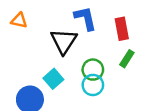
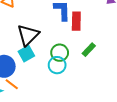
red rectangle: (122, 29) -> (76, 21), moved
black triangle: (64, 41) -> (28, 35), moved

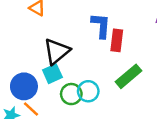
green rectangle: (89, 50) -> (128, 76), size x1.5
green circle: (60, 53) -> (71, 94), moved

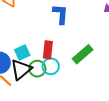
red rectangle: (117, 40) -> (48, 50), moved
black triangle: (57, 51) -> (21, 70), moved

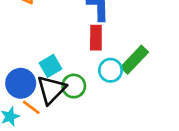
red rectangle: (48, 50) -> (96, 38), moved
cyan circle: (51, 66) -> (111, 70), moved

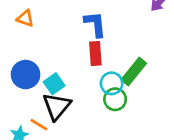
blue circle: (21, 83) -> (26, 75), moved
green circle: (74, 86) -> (115, 99), moved

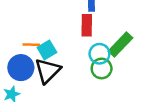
blue circle: (26, 75) -> (21, 68), moved
orange line: (39, 125) -> (31, 45), moved, turned -35

